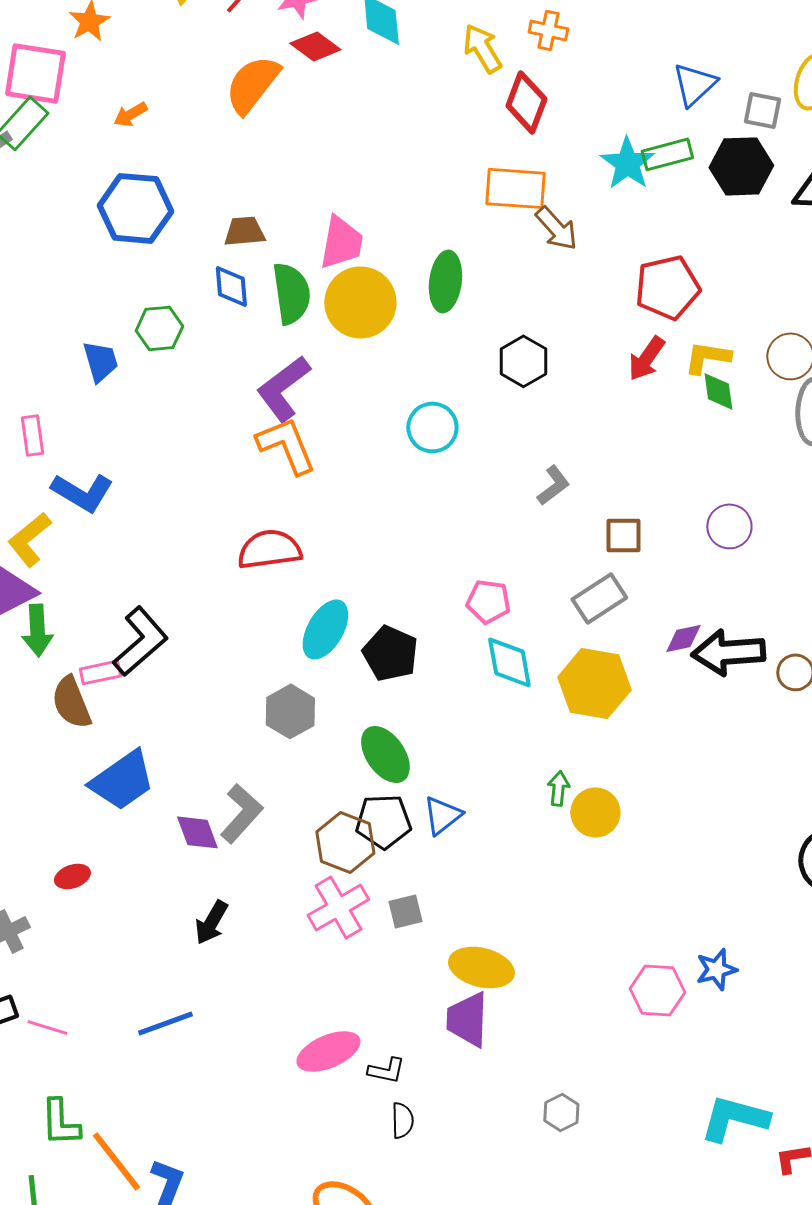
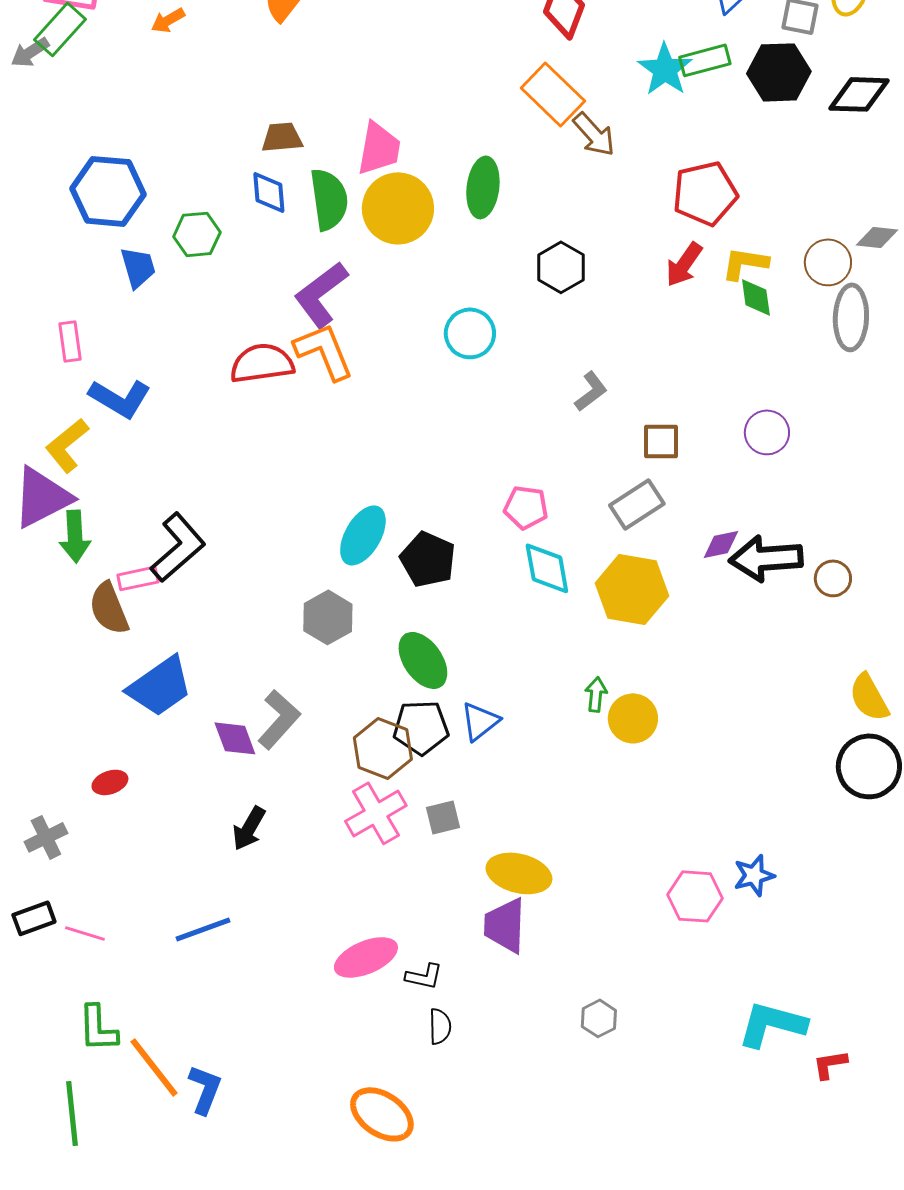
orange rectangle: (515, 188) -> (553, 94), turned 40
blue hexagon: (135, 208) -> (108, 191), moved
red semicircle: (269, 549) -> (262, 363), moved

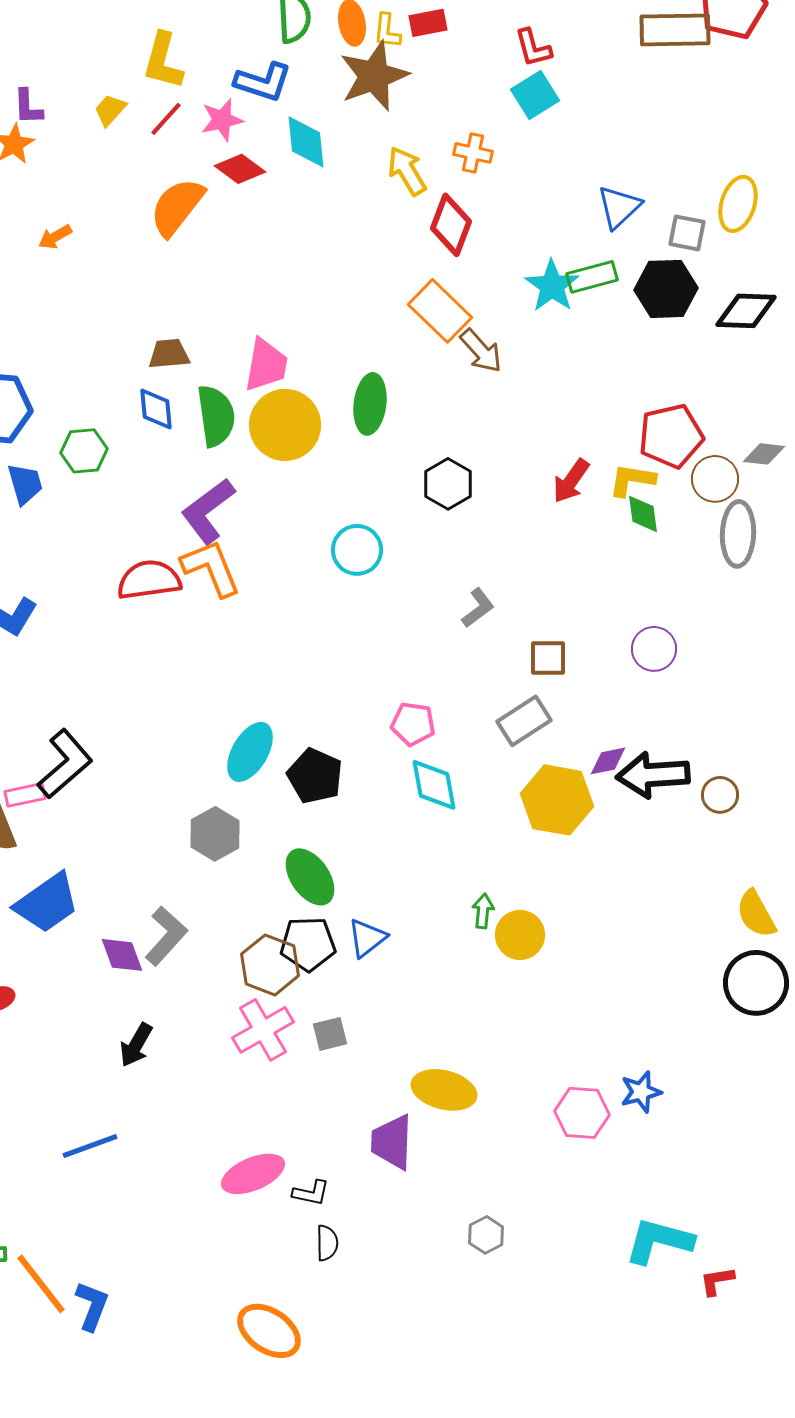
red pentagon: (705, 193) -> (671, 436), moved
yellow hexagon: (632, 589) -> (557, 800), moved
yellow ellipse: (519, 873) -> (444, 1090), moved

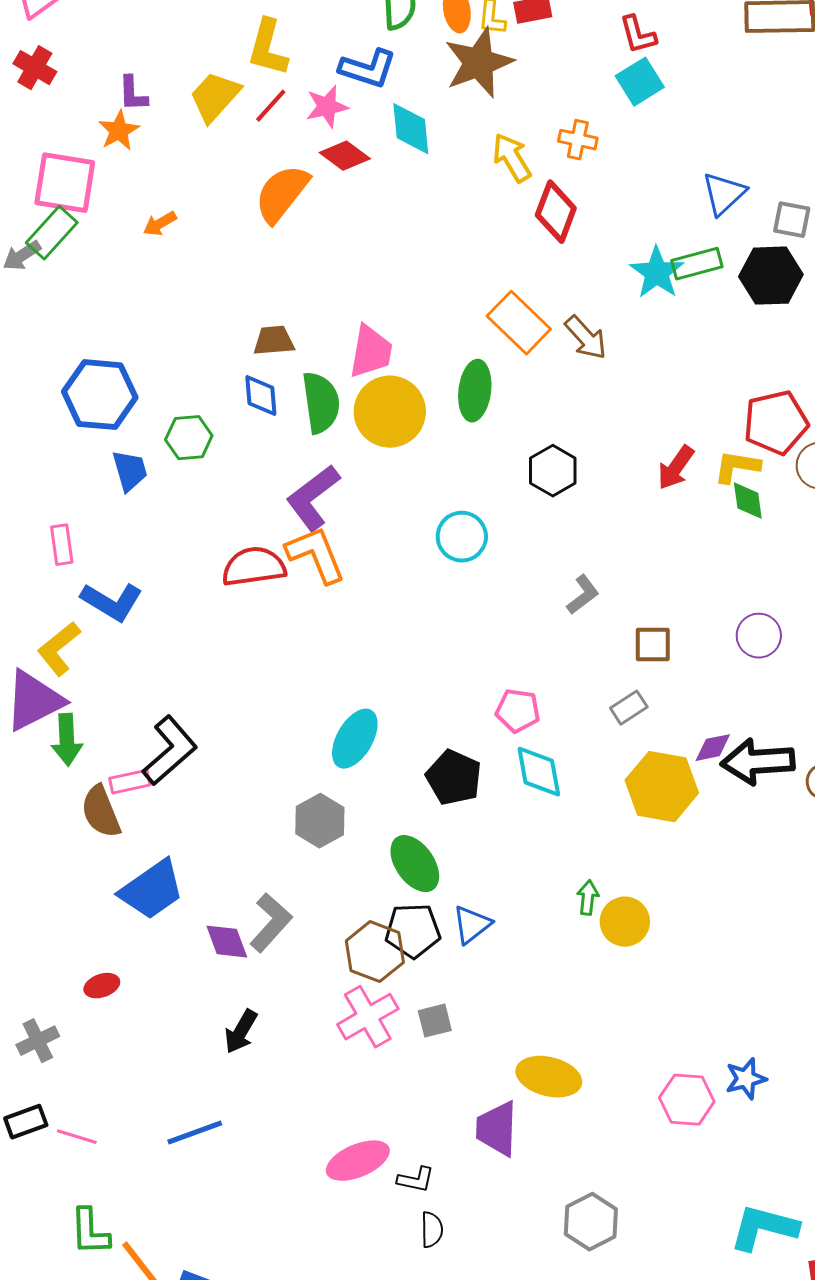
yellow trapezoid: (110, 110) -> (215, 97), size x1.6
orange rectangle: (440, 311) -> (519, 323), moved
gray rectangle: (524, 721) -> (629, 708), size x0.7
black pentagon: (315, 776) -> (454, 778), moved
gray hexagon: (486, 1235) -> (591, 1222), size x1.5

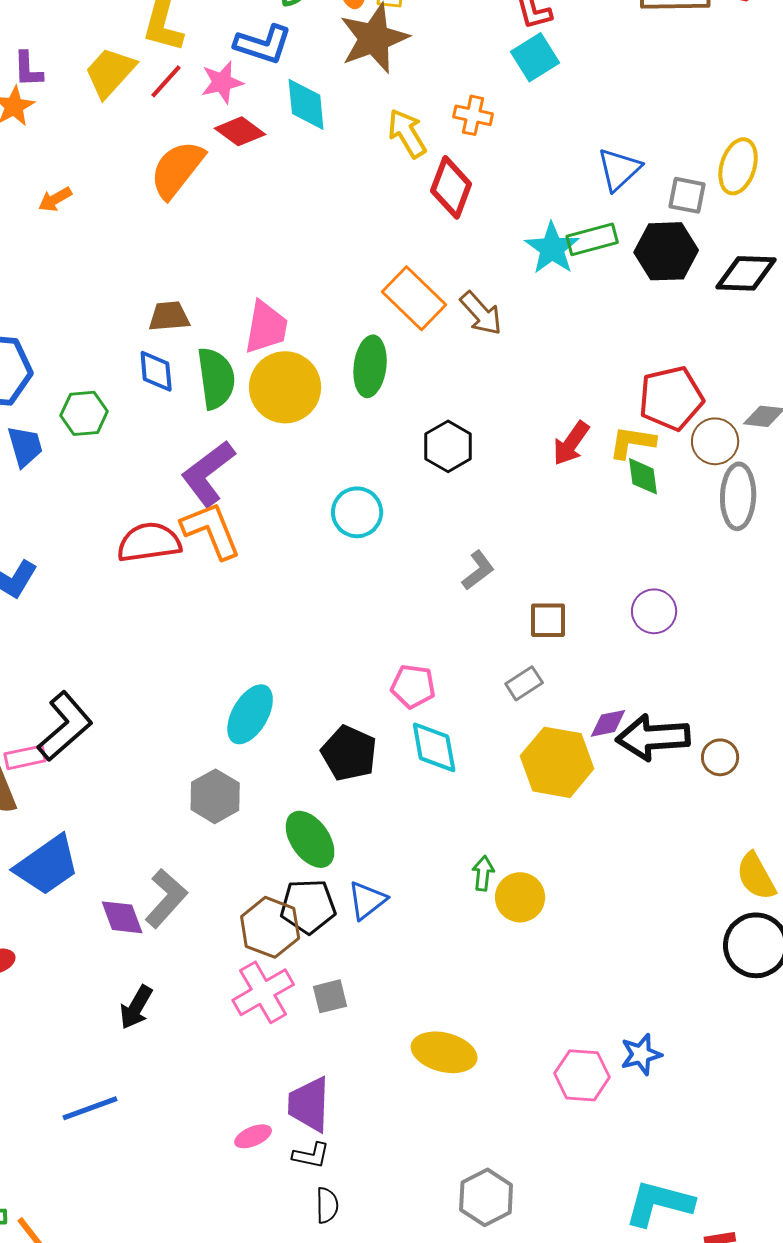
purple trapezoid: (497, 1129) -> (309, 1104), moved
pink ellipse: (358, 1161) -> (253, 1136), size x0.6

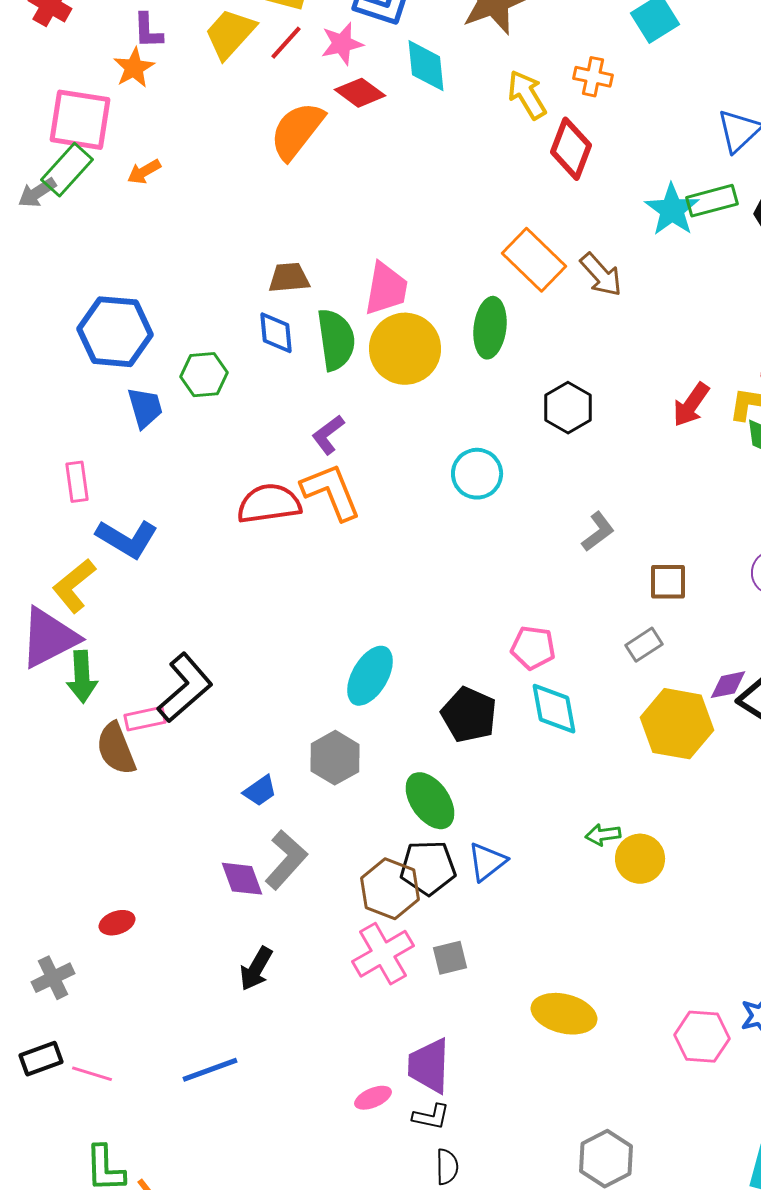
orange arrow: (55, 199) -> (144, 172), moved
purple L-shape: (208, 473) -> (328, 435), size x0.6
blue trapezoid: (47, 865) -> (260, 791), moved, size x0.5
green arrow: (483, 873) -> (603, 835), turned -104

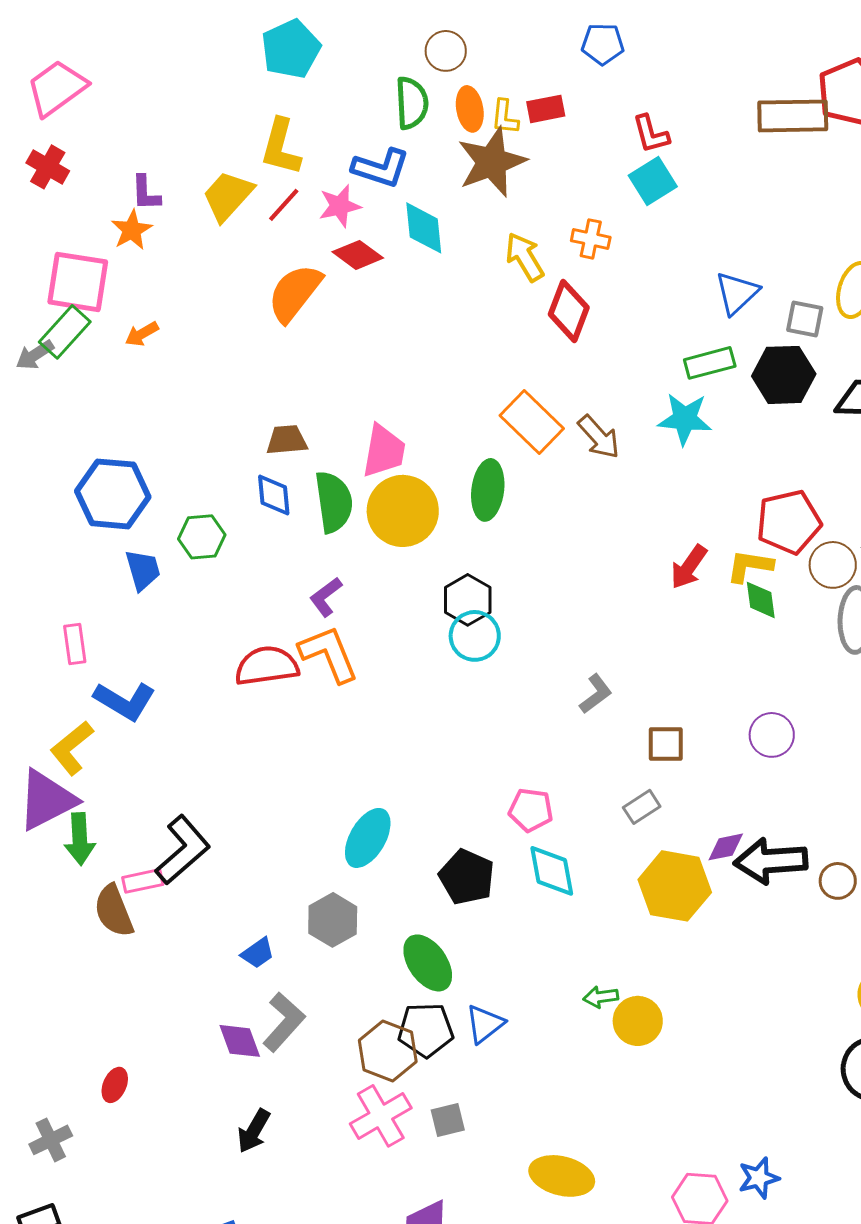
cyan star: (672, 210) -> (685, 419), moved, turned -30
black hexagon: (568, 408) -> (468, 600), moved
red ellipse: (117, 923) -> (115, 1085), turned -48

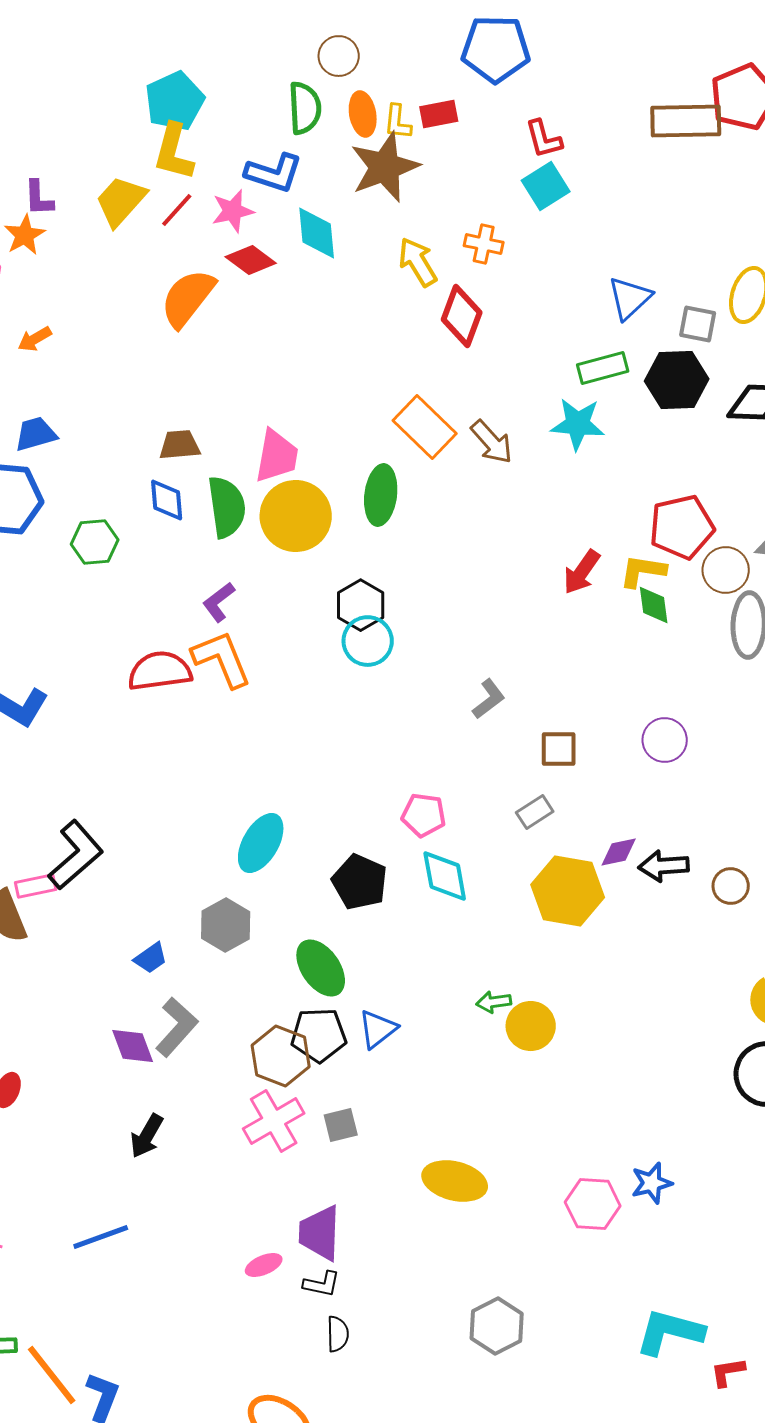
blue pentagon: (603, 44) -> (496, 49), size x1.6
cyan pentagon: (291, 49) -> (175, 101), moved
blue trapezoid: (143, 570) -> (36, 434), moved, turned -90
black arrow: (771, 861) -> (664, 866), size x0.7

